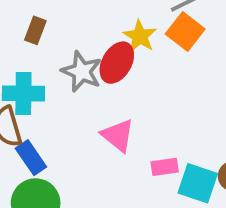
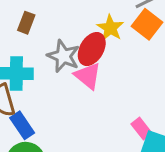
pink triangle: (118, 135) -> (88, 76), moved
pink rectangle: (165, 167) -> (142, 129), moved, turned 60

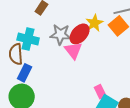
gray star: (63, 56) -> (60, 34), turned -30
blue rectangle: (22, 125) -> (24, 73), turned 48

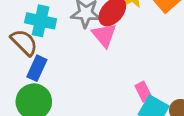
brown semicircle: (16, 54) -> (24, 42), turned 140

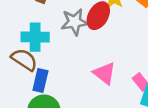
pink triangle: (104, 35) -> (104, 73), moved

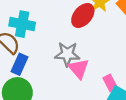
gray star: (74, 22) -> (67, 54), moved

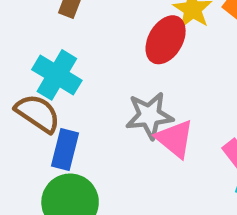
cyan cross: (22, 24) -> (57, 75), turned 30

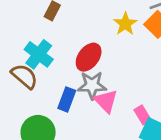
red ellipse: (166, 40) -> (89, 57), moved
blue rectangle: (65, 150) -> (67, 99), moved

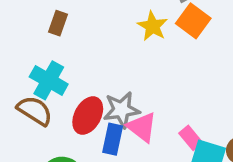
red ellipse: (89, 57) -> (88, 115), moved
blue rectangle: (67, 99) -> (113, 139), moved

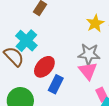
gray star: (122, 110) -> (89, 54), moved
pink triangle: (142, 127) -> (88, 71), moved

